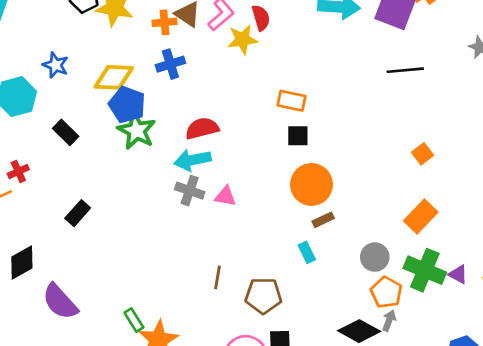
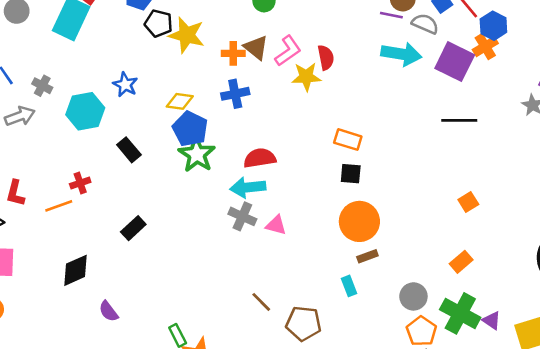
yellow diamond: (114, 77) -> (180, 101), size x0.7
orange rectangle: (421, 217) -> (461, 262), size x0.7
brown line: (217, 277) -> (261, 302), turned -60
purple semicircle: (60, 302) -> (109, 311), size x0.6

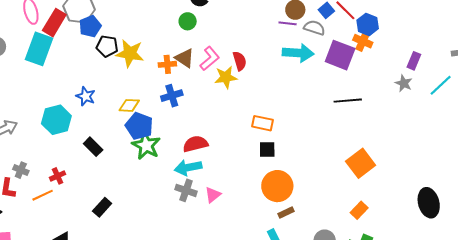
orange cross: (485, 47) -> (363, 41), turned -30
gray cross: (42, 86) -> (21, 170), moved
orange square: (468, 202) -> (361, 163), size x1.8
pink triangle: (276, 225) -> (213, 195), turned -48

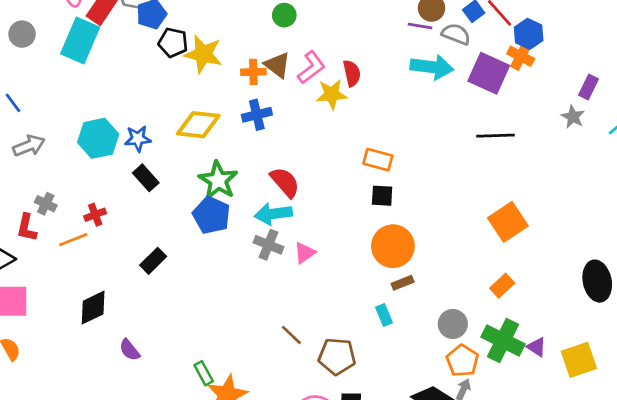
blue star: (86, 96) -> (138, 139), moved, turned -30
yellow diamond: (129, 105) -> (198, 125), size x1.5
blue pentagon: (139, 126) -> (212, 215), moved
red semicircle: (195, 144) -> (285, 182), turned 60

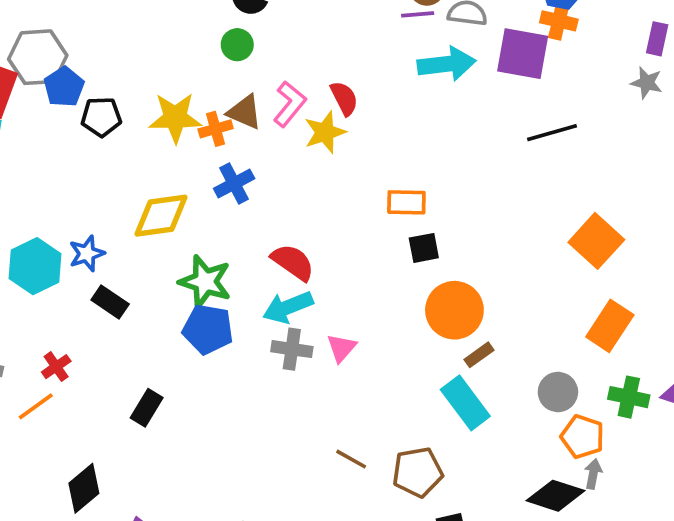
yellow star: (203, 54) -> (175, 118), moved
orange rectangle: (502, 286) -> (610, 326), size x1.5
cyan rectangle: (384, 315) -> (465, 403), size x1.8
green cross: (503, 340) -> (629, 397), size x0.7

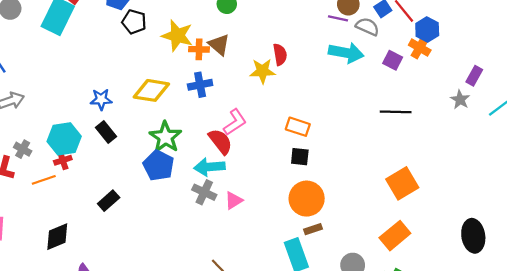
purple square: (523, 54) -> (393, 60), size x0.6
pink L-shape: (290, 104) -> (235, 122), moved
cyan hexagon: (35, 266) -> (64, 139), moved

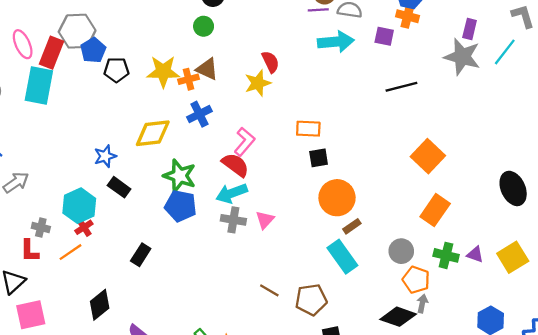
gray star: (460, 100) -> (462, 57), size x1.8

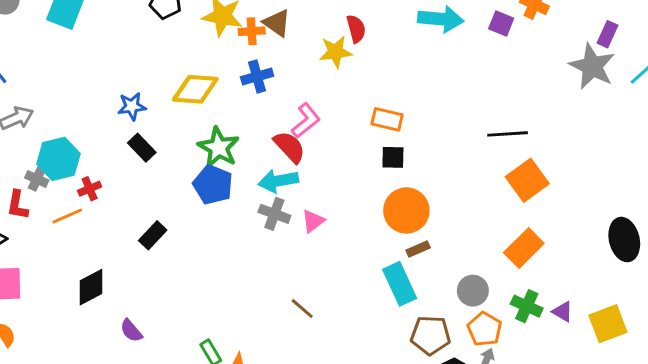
black line: (401, 87) -> (508, 134), moved
cyan hexagon: (79, 206) -> (58, 159), moved
brown pentagon: (311, 300) -> (431, 335), moved

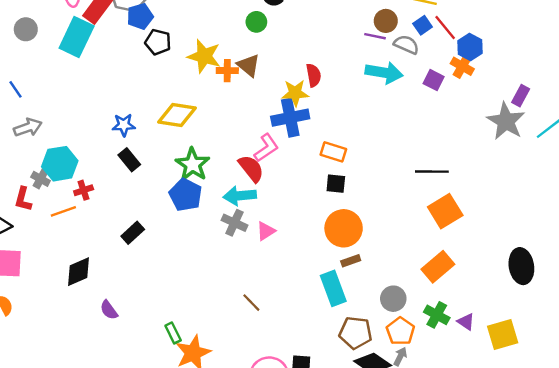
blue cross: (257, 76) -> (290, 118), moved, size x1.4

